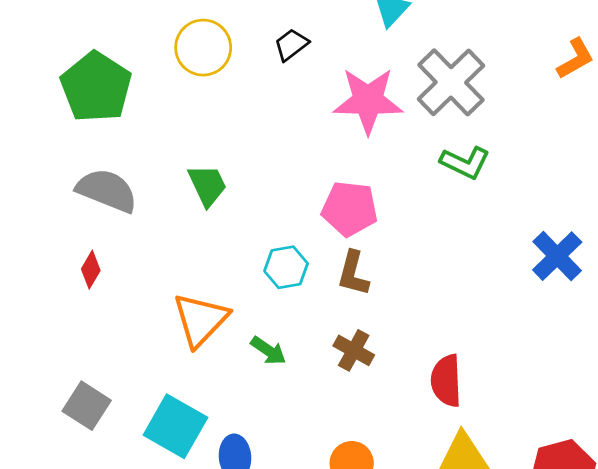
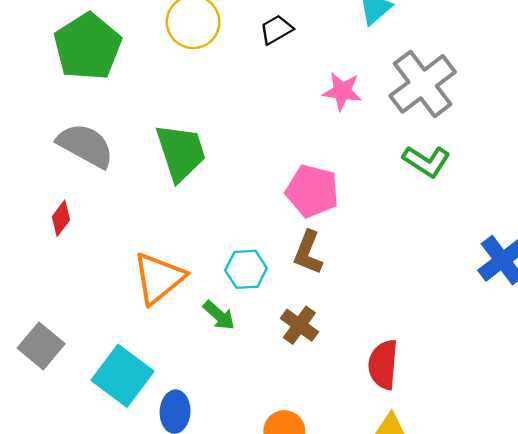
pink star: (368, 101) -> (342, 91), size x0.6
green trapezoid: (207, 185) -> (181, 152), size x1.4
cyan hexagon: (286, 267) -> (246, 269), moved

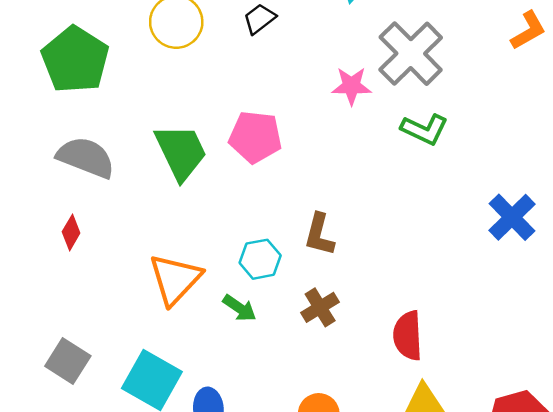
pink star: (342, 91) -> (351, 86), moved
pink pentagon: (312, 191) -> (255, 137), moved
brown cross: (299, 325) -> (320, 307), turned 30

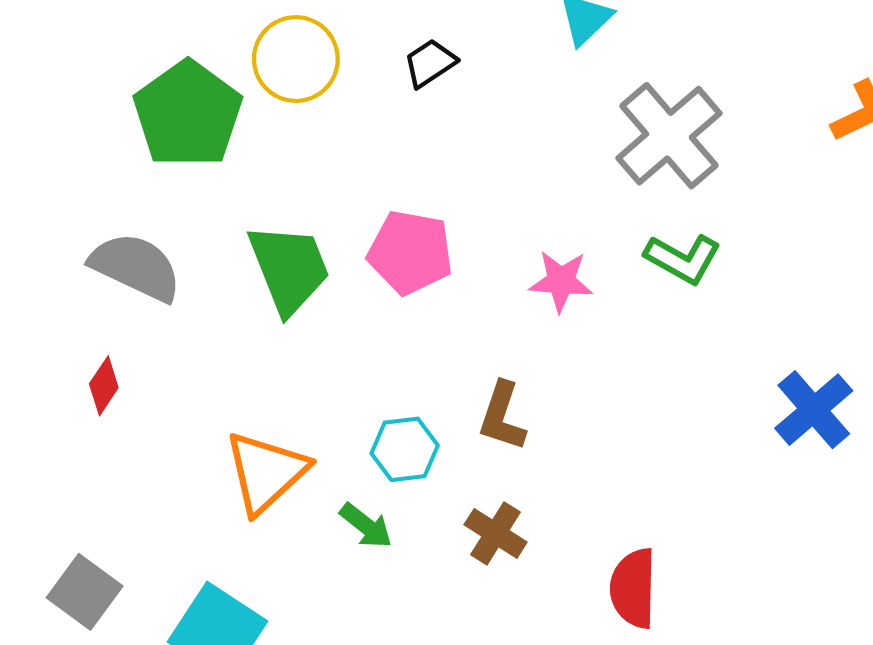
green pentagon: (75, 60) -> (188, 114), moved
pink star: (351, 86) -> (561, 281), moved
brown cross: (320, 307) -> (496, 533), turned -30

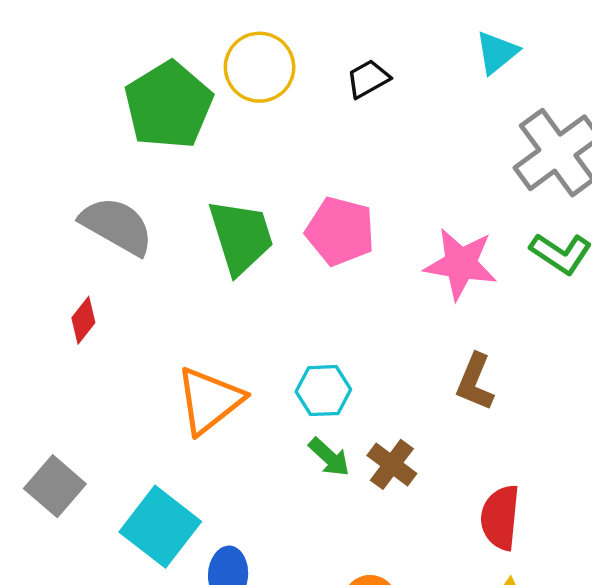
pink star: (561, 281) -> (461, 264), size x1.4
brown L-shape: (502, 416) -> (475, 382), moved
green arrow: (366, 526) -> (329, 457), moved

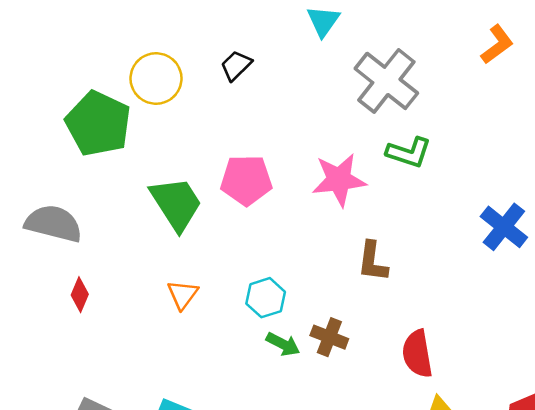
gray semicircle: (117, 226) -> (54, 223), moved
orange triangle: (209, 400) -> (183, 295), moved, size x0.6

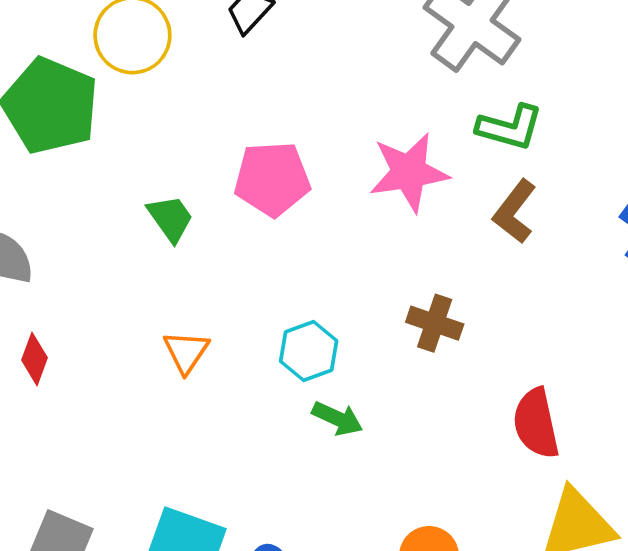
green trapezoid: (176, 204) -> (170, 218), size x0.6
brown L-shape: (373, 262) -> (515, 212), moved, turned 33
brown cross: (329, 337) -> (435, 323), moved

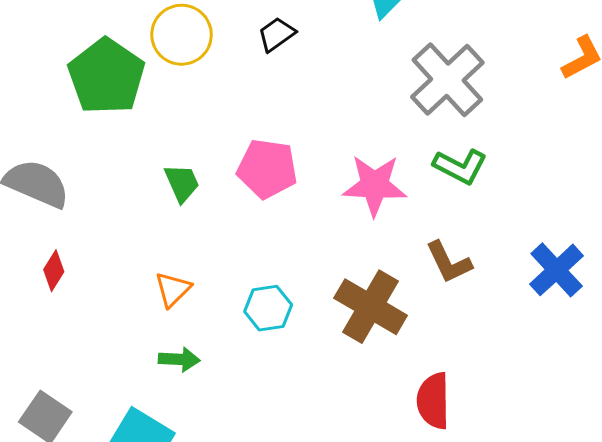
brown L-shape: (515, 212) -> (449, 262), moved, turned -75
brown cross: (435, 323) -> (371, 307), size x1.6
green arrow: (337, 418) -> (179, 359), moved, turned -33

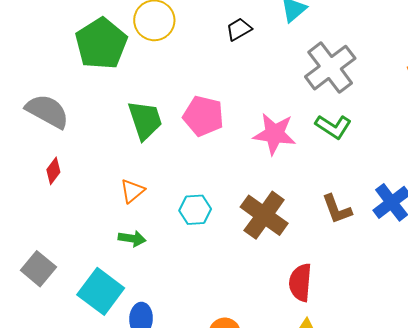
black trapezoid: (276, 34) -> (239, 29), moved
green trapezoid: (182, 183) -> (145, 120), size x1.5
brown L-shape: (449, 262) -> (337, 209), moved

